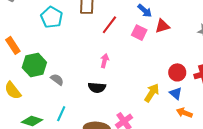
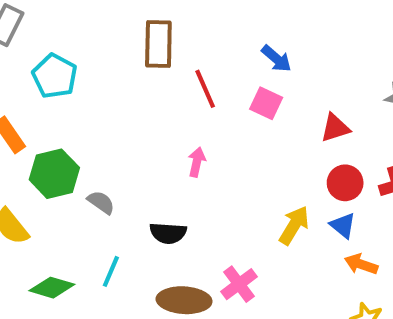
cyan pentagon: (52, 17) -> (55, 76), moved
red line: (109, 25) -> (205, 89), turned -60
red triangle: (162, 26) -> (335, 128), moved
black semicircle: (97, 88) -> (168, 233), moved

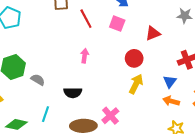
red circle: (345, 183) -> (134, 58), moved
blue triangle: (343, 226) -> (170, 82), moved, turned 32

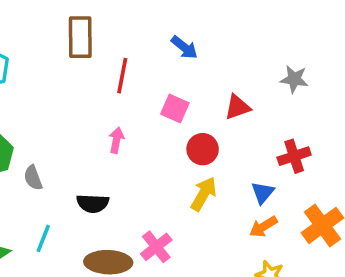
red line: (86, 19) -> (122, 76), turned 36
pink square: (117, 24) -> (175, 109), moved
gray semicircle: (38, 80) -> (33, 178), turned -144
orange arrow: (171, 101) -> (263, 227), turned -49

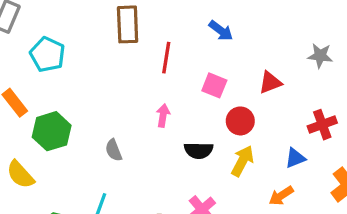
gray semicircle: (33, 178) -> (114, 150), moved
blue triangle: (263, 193) -> (295, 158), turned 30
black semicircle: (93, 203) -> (199, 150), moved
orange arrow: (263, 227) -> (281, 196), moved

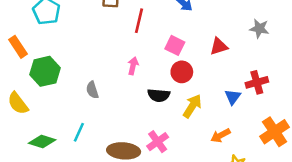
red circle: (240, 121) -> (182, 72), moved
blue triangle: (295, 158) -> (233, 97), moved, turned -36

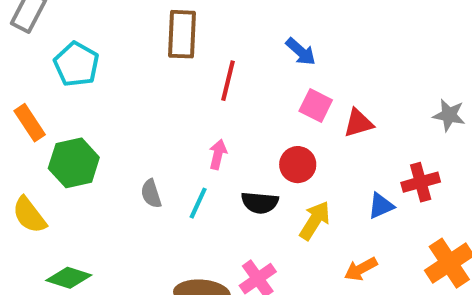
gray star: (259, 28) -> (449, 115), moved
pink square: (175, 45) -> (316, 105), moved
blue triangle: (233, 97) -> (381, 206), turned 30
cyan line: (79, 132) -> (198, 203), moved

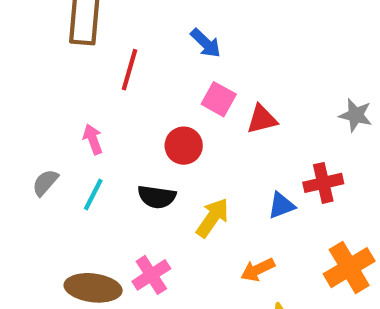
pink arrow: (218, 154) -> (93, 139), moved, turned -36
red circle: (298, 165) -> (184, 146), moved
gray semicircle: (151, 194) -> (45, 183), turned 56

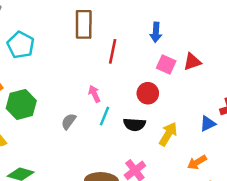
blue arrow: (206, 43) -> (156, 32), turned 54
red triangle: (262, 119) -> (192, 62), moved
cyan line: (93, 194) -> (105, 116), moved

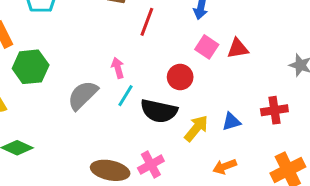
gray semicircle: (69, 121) -> (83, 95), size x1.6
black semicircle: (134, 124) -> (159, 111), size x1.4
blue triangle: (208, 124) -> (231, 122), moved

